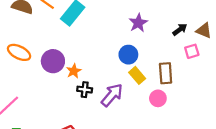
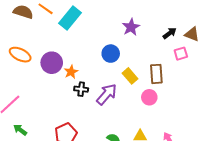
blue circle: (128, 55) -> (111, 54), moved

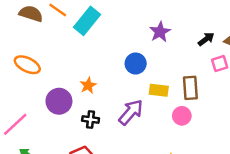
purple circle: (52, 63) -> (59, 101), moved
yellow rectangle: (130, 76) -> (159, 90), turned -42
black cross: (81, 89) -> (91, 119), moved

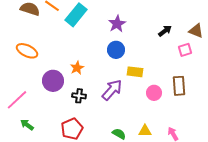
purple star: (160, 32) -> (117, 24), moved
black arrow: (206, 39) -> (165, 31), moved
brown rectangle: (190, 88) -> (179, 86), moved

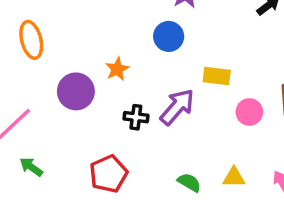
blue circle: (116, 50) -> (169, 36), moved
orange ellipse: (27, 51) -> (31, 40), turned 50
black cross: (79, 96) -> (136, 117), moved

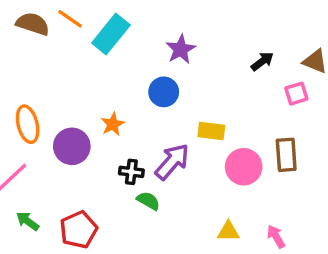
orange ellipse: (31, 40) -> (28, 124), moved
pink circle: (249, 112) -> (244, 167), size x1.4
red pentagon: (109, 174) -> (79, 230), moved
green semicircle: (189, 182) -> (148, 201), moved

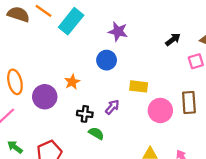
purple star: (181, 49) -> (118, 31), turned -30
purple arrow: (172, 162) -> (112, 107), size x0.6

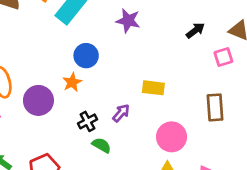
blue circle: (107, 60) -> (86, 56), moved
pink circle: (160, 110) -> (172, 137), moved
black cross: (85, 114) -> (87, 121), turned -35

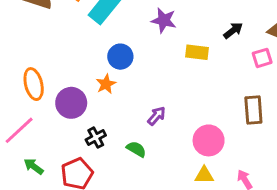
yellow rectangle: (153, 88) -> (197, 52), moved
black cross: (87, 121) -> (96, 138), moved

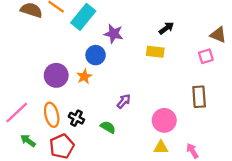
purple star: (164, 20) -> (114, 34), moved
black arrow: (233, 31) -> (166, 28), moved
orange ellipse: (34, 84) -> (52, 115), moved
purple circle: (71, 103) -> (56, 75), moved
black cross: (96, 138) -> (76, 118), turned -35

